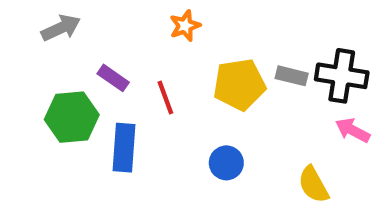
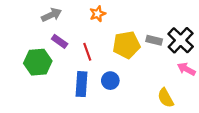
gray arrow: (61, 28) -> (52, 15), moved
black cross: (342, 76) -> (181, 40), turned 35
blue rectangle: (124, 148) -> (81, 84), moved
blue circle: (226, 163) -> (110, 81), moved

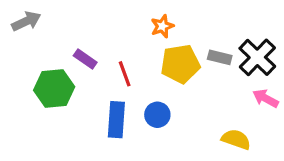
orange star: (98, 14) -> (162, 26), moved
gray arrow: (52, 15) -> (26, 21), moved
yellow semicircle: (166, 98) -> (236, 139), turned 138

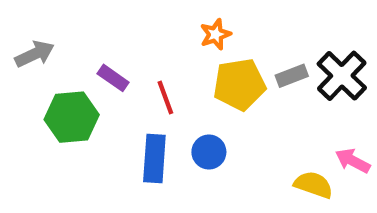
gray arrow: (26, 21) -> (35, 54), moved
gray rectangle: (220, 57) -> (292, 76), turned -35
pink arrow: (266, 98) -> (353, 161), moved

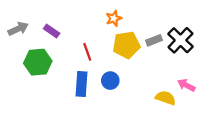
purple rectangle: (113, 78) -> (52, 31), moved

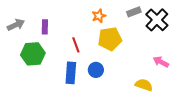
purple rectangle: (52, 31) -> (45, 27), turned 56
gray rectangle: (154, 40) -> (134, 12), moved
black cross: (181, 40) -> (157, 20), moved
pink arrow: (186, 85) -> (161, 62), moved

